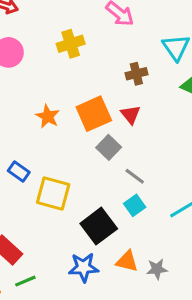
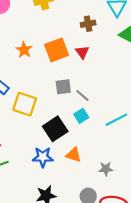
gray square: (109, 147) -> (63, 87), moved, turned 35
gray star: (157, 269) -> (106, 169), moved

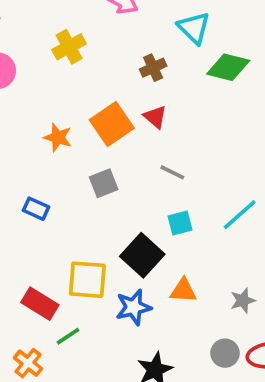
gray square: (63, 87) -> (104, 183), moved
gray line: (82, 95) -> (172, 172), moved
yellow square: (25, 104) -> (87, 280), moved
cyan square: (81, 116) -> (180, 223), turned 32

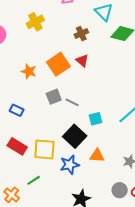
gray line: (172, 172) -> (72, 102), moved
red rectangle: (40, 304) -> (17, 146), moved

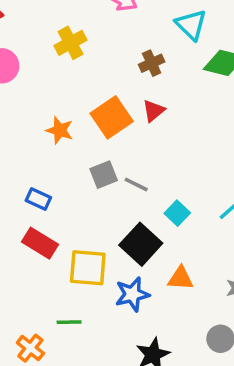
red triangle: (82, 61) -> (154, 111), turned 40
cyan square: (95, 119) -> (177, 213), turned -32
red rectangle: (17, 146) -> (40, 243), moved
green line: (34, 180) -> (69, 322), turned 32

